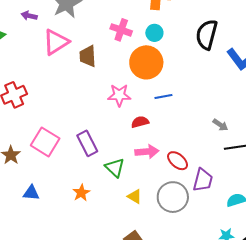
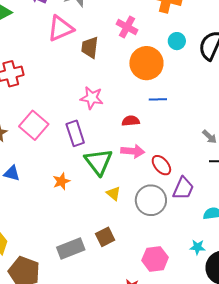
cyan circle: (154, 33) -> (177, 41), moved
pink star: (119, 95) -> (92, 98), moved
green triangle: (115, 168) -> (98, 162), size x1.4

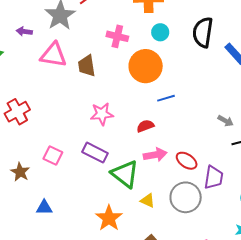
pink triangle: (61, 28) -> (54, 55), turned 48
cyan circle: (177, 41) -> (160, 32), moved
pink square: (34, 125) -> (53, 155), size x0.7
purple rectangle: (75, 133) -> (95, 153), turned -30
orange star: (61, 181) -> (109, 218), moved, size x1.5

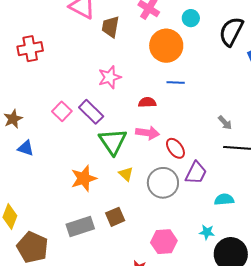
pink star: (102, 114) -> (110, 77), turned -30
pink square: (53, 155) -> (62, 111), moved
brown star: (20, 172) -> (13, 119), moved

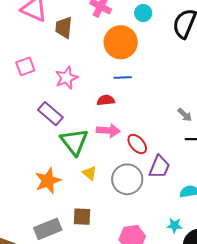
blue line: (176, 83) -> (123, 78), moved
pink square: (62, 111) -> (25, 66), moved, turned 30
brown square: (115, 217) -> (82, 217), turned 30

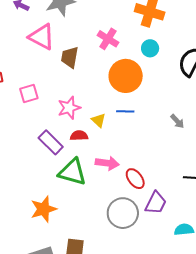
red semicircle: (106, 100) -> (79, 136), moved
gray arrow: (185, 115) -> (177, 121), moved
green triangle: (74, 142) -> (72, 172), turned -40
yellow triangle: (90, 173) -> (99, 120), moved

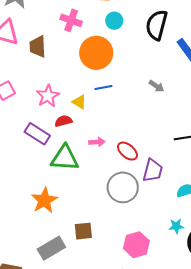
pink arrow: (107, 163) -> (97, 142), size x0.7

